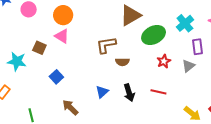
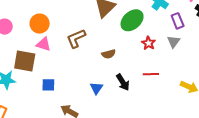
brown L-shape: (106, 45) -> (76, 38), moved
brown square: (39, 48) -> (25, 61), size x1.6
blue square: (56, 77) -> (48, 85), turned -32

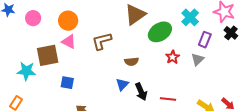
purple rectangle: (178, 21) -> (205, 40), turned 35
brown square: (25, 61) -> (48, 55), turned -30
red line: (151, 74) -> (168, 99), moved
blue triangle: (96, 88) -> (122, 84), moved

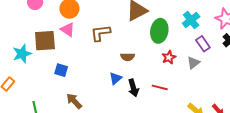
green ellipse: (160, 32) -> (159, 31), turned -55
purple rectangle: (205, 40) -> (203, 44), turned -63
cyan star: (26, 71) -> (22, 54), turned -30
red line: (168, 99) -> (160, 87), moved

